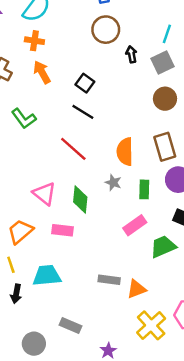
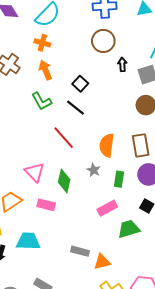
green L-shape: (24, 119) -> (42, 101), moved

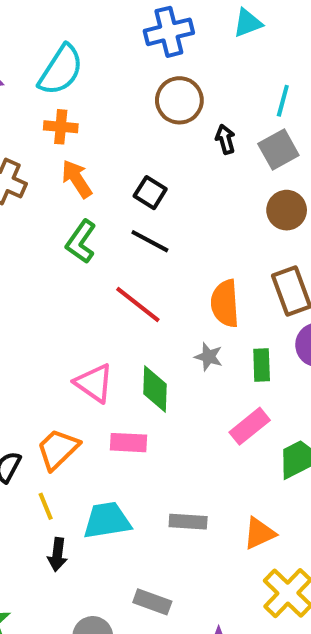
green L-shape: (42, 101) -> (81, 242), turned 75
gray rectangle: (80, 251) -> (188, 522), moved

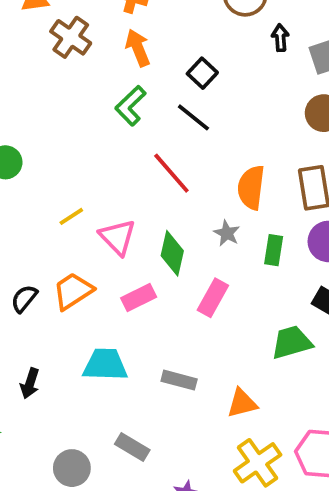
pink rectangle: (250, 426) -> (213, 298), moved, turned -33
pink rectangle: (129, 443) -> (139, 297), turned -40
yellow line: (46, 506) -> (71, 216), moved, turned 68
black arrow: (57, 555) -> (30, 383), moved

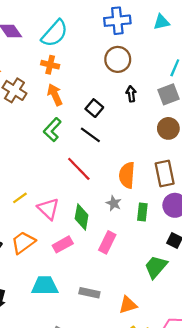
black arrow: (280, 38) -> (131, 94), moved
green trapezoid: (292, 342) -> (156, 267), turned -30

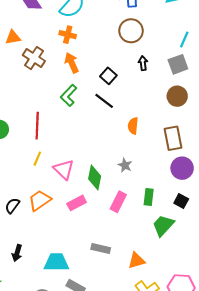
red line: (79, 169) -> (37, 126), moved, turned 45
orange semicircle: (127, 175) -> (133, 126), moved, size x0.7
yellow line: (20, 198) -> (37, 159), turned -32
green rectangle: (142, 212) -> (149, 197), moved
cyan trapezoid: (45, 286) -> (56, 262), moved

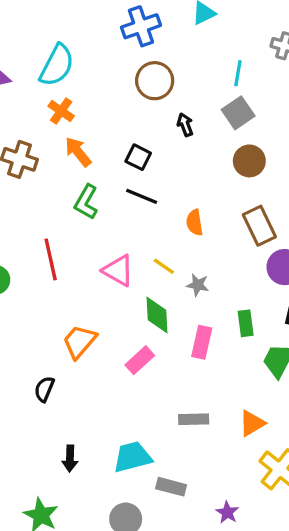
orange cross: (68, 35) -> (61, 111), turned 35
yellow line: (37, 159) -> (164, 266), moved, turned -64
pink triangle: (64, 169) -> (118, 270), moved
orange trapezoid: (40, 200) -> (79, 342), moved

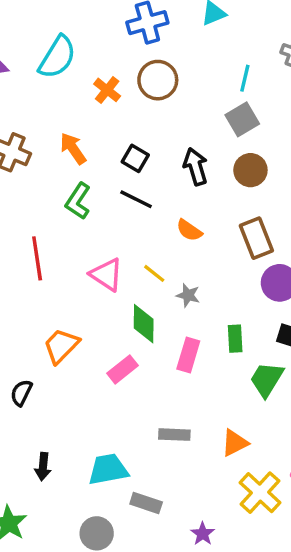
orange cross: (61, 111) -> (107, 90), moved
black arrow: (185, 125) -> (196, 167), moved, size x1.5
orange semicircle: (195, 223) -> (189, 230), turned -50

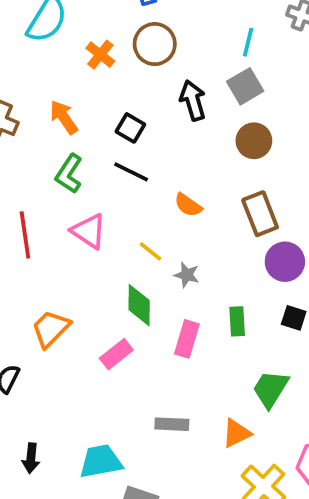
black arrow: (196, 167) -> (193, 100), moved
pink triangle: (106, 275) -> (89, 231), moved
green trapezoid: (267, 379) -> (270, 389), moved

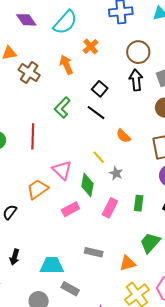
brown circle: (155, 44) -> (138, 52), moved
orange arrow: (64, 117) -> (66, 65), moved
pink triangle: (89, 231) -> (62, 170), moved

